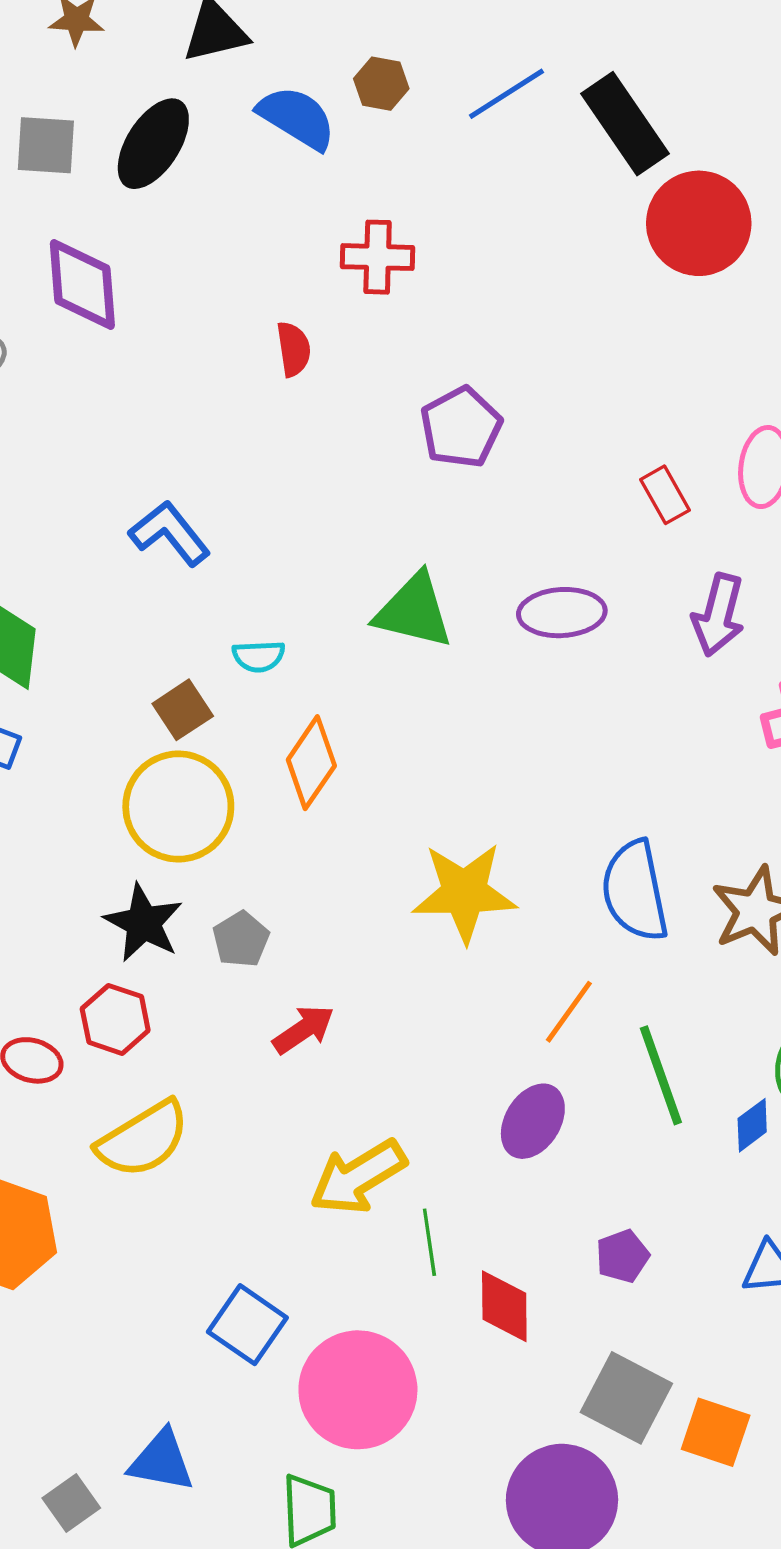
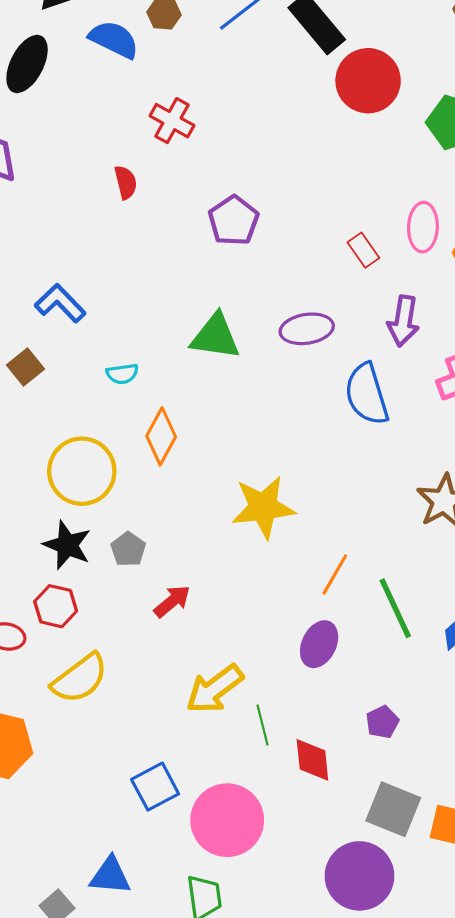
red cross: (378, 257) -> (172, 121), turned 33
brown square: (183, 710) -> (25, 367), moved
blue semicircle: (635, 891) -> (367, 394), moved
blue square: (247, 1325) -> (155, 787), turned 33

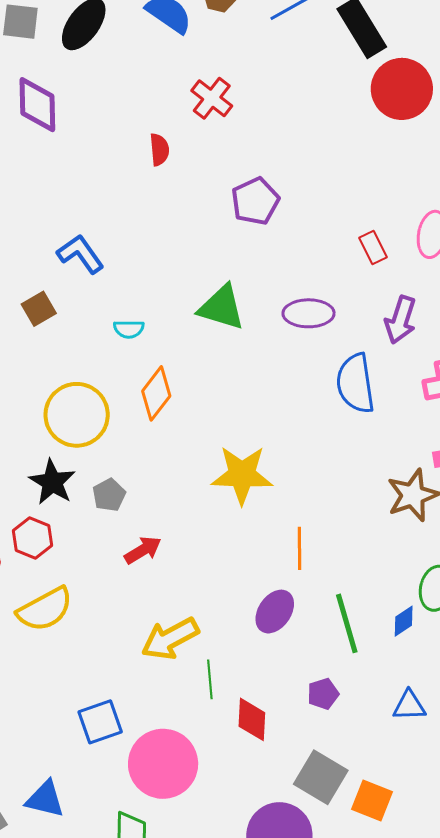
orange line: (335, 574) -> (300, 548), turned -39
green line: (395, 608) -> (347, 623), moved

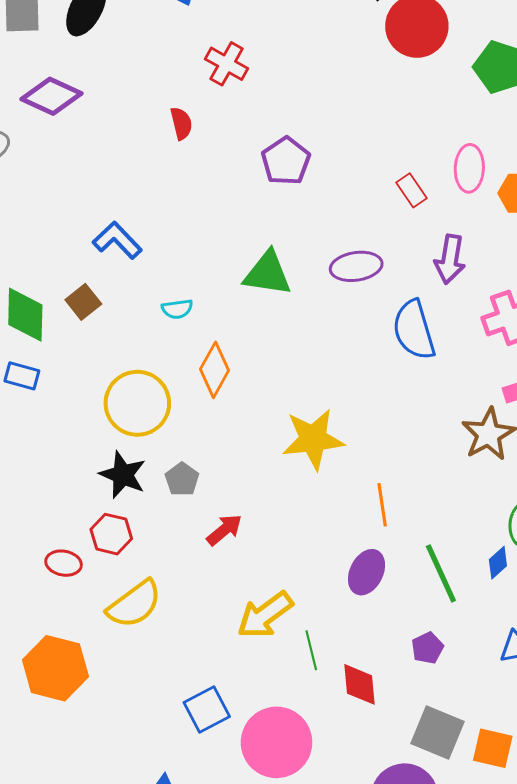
purple diamond: (37, 105) -> (52, 96), turned -56

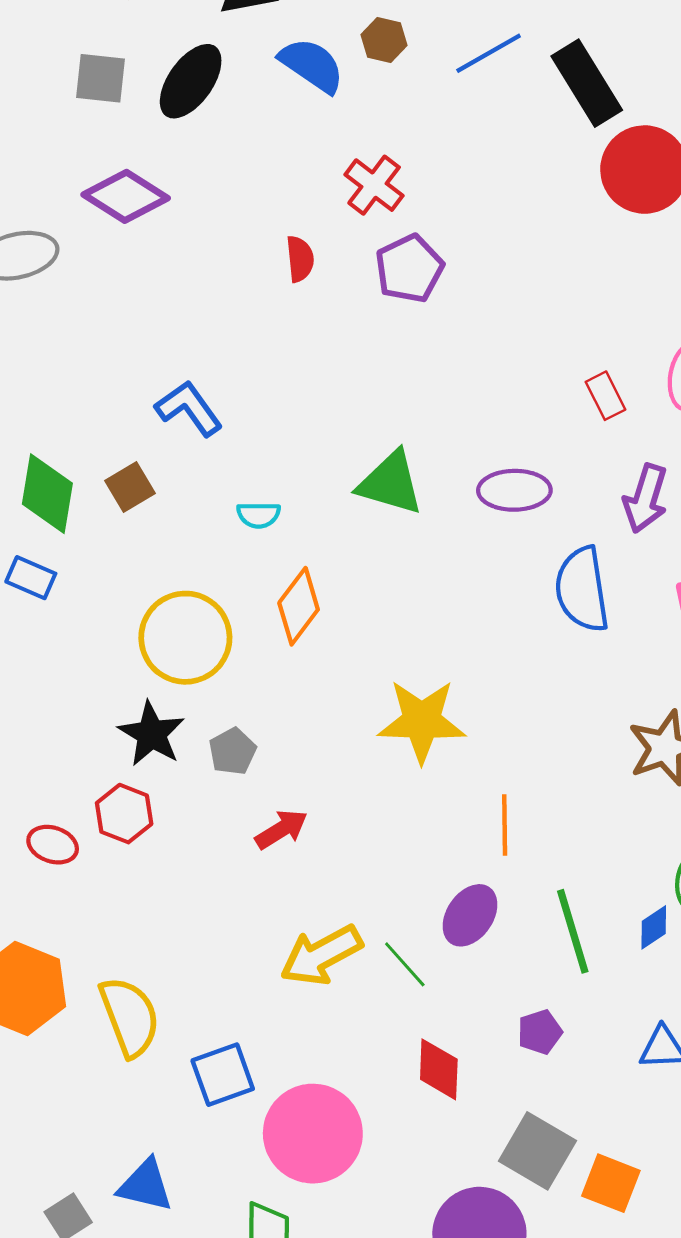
purple pentagon: (286, 161) -> (409, 269), moved
yellow semicircle: (134, 604) -> (130, 1017), moved, turned -82
green line: (311, 650) -> (405, 964), moved, turned -36

